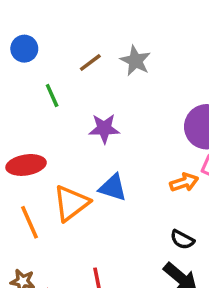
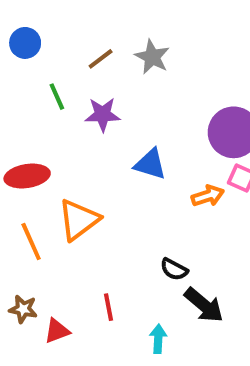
purple star: (104, 129) -> (103, 114), moved
blue triangle: (113, 188) -> (150, 164), moved
black semicircle: (182, 240) -> (174, 269), moved

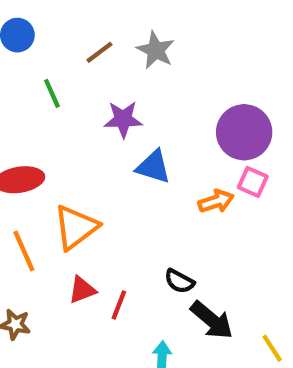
purple star: (103, 114) -> (123, 119), moved
red line: (109, 307) -> (119, 305), moved, turned 32
red triangle: (57, 331) -> (82, 290), moved

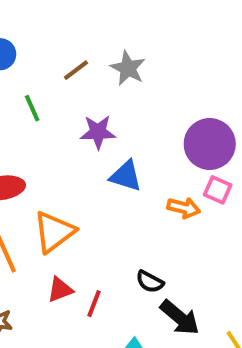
orange arrow: (216, 201) -> (184, 208), turned 32

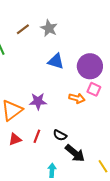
purple star: (98, 132) -> (38, 101), moved
blue triangle: (126, 176) -> (56, 61), moved
red line: (94, 304) -> (37, 136), moved

